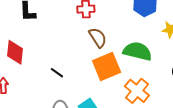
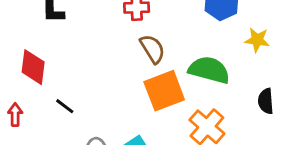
black line: (57, 73) -> (65, 106), moved

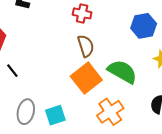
orange square: (164, 91) -> (86, 78), turned -32

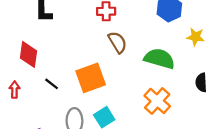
orange square: (86, 78) -> (91, 78), moved, turned 32

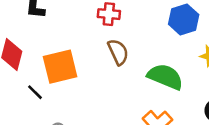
orange square: (91, 78) -> (60, 67), moved

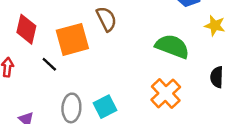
brown semicircle: (118, 52) -> (106, 19), moved

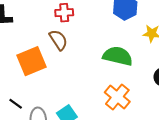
black line: (49, 64) -> (16, 104), moved

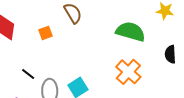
orange square: (31, 61) -> (46, 33), size x0.5

